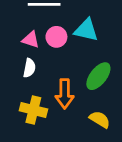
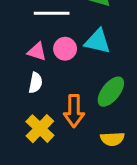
yellow cross: (33, 110) -> (40, 129), turned 30
yellow semicircle: (100, 119) -> (112, 139), turned 145

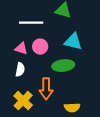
cyan triangle: (98, 41) -> (73, 42), moved
green ellipse: (111, 92) -> (63, 66), moved, turned 45

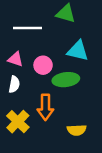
pink circle: (40, 47) -> (43, 65), moved

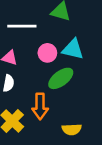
pink circle: (43, 65) -> (47, 53), moved
green ellipse: (66, 80) -> (61, 78), turned -30

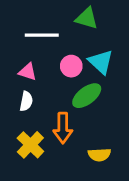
cyan triangle: (73, 49) -> (101, 62), turned 30

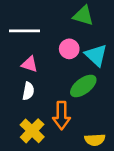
white line: (42, 35) -> (24, 31), moved
pink circle: (71, 66) -> (69, 49), moved

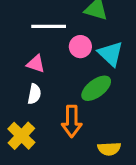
white line: (24, 31) -> (49, 26), moved
yellow cross: (32, 131) -> (21, 136), moved

